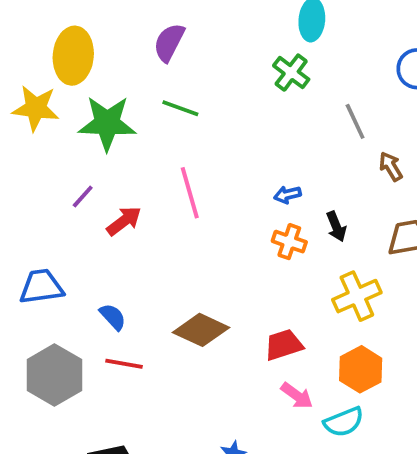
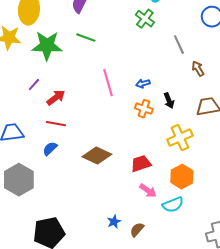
pink line: (190, 193) -> (108, 83), moved
blue semicircle: (113, 317) -> (50, 149), turned -91
red line: (124, 364) -> (56, 124), moved

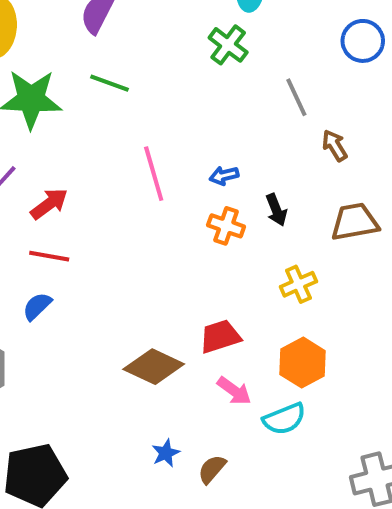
yellow cross: (180, 138) -> (298, 284), size x0.7
brown diamond: (97, 156) -> (154, 367), moved

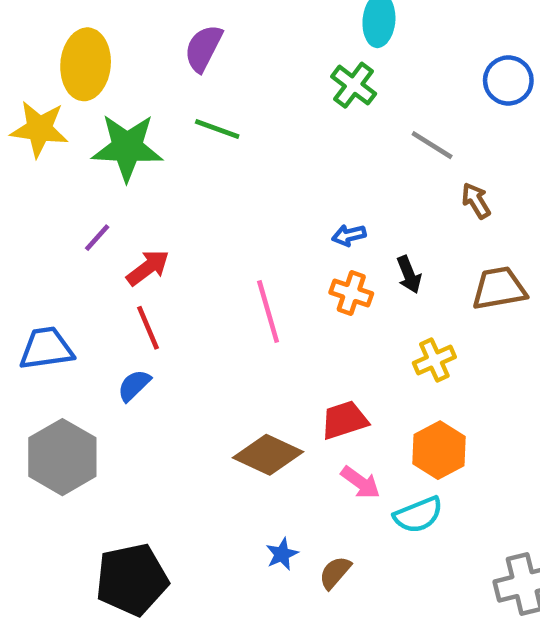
gray line: (296, 97) -> (432, 145), turned -33
pink line: (154, 174) -> (268, 312), moved
red line: (49, 256) -> (148, 328), turned 57

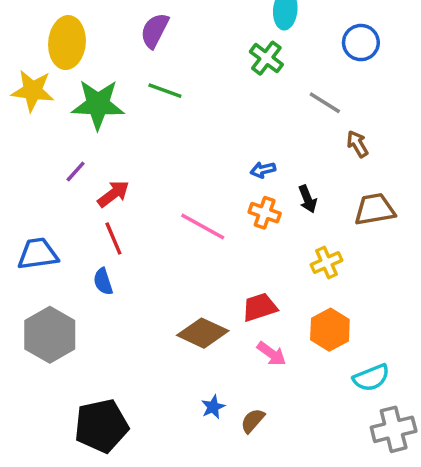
blue circle: (508, 80) -> (361, 43), moved
pink line: (268, 312) -> (203, 226), turned -45
blue semicircle: (134, 385) -> (103, 281), turned -64
cyan semicircle: (418, 515) -> (371, 378), moved

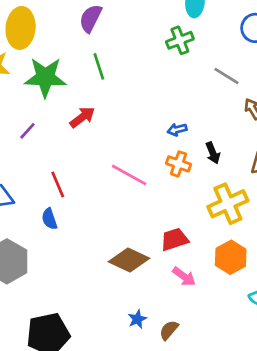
green cross: (266, 58) -> (180, 40), turned 32
green line: (165, 91) -> (99, 66), turned 52
red arrow: (113, 194) -> (82, 117), moved
yellow cross: (327, 263) -> (228, 204), size x1.6

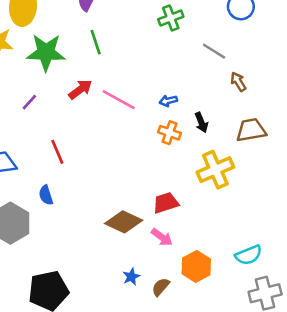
pink line: (129, 175) -> (119, 100), moved
blue semicircle: (49, 219) -> (46, 195), moved
orange hexagon: (231, 257) -> (196, 266), moved
pink arrow: (184, 277) -> (162, 237), moved

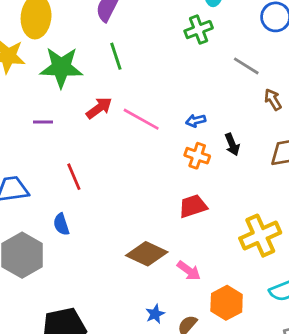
purple line: (29, 102) -> (43, 122), turned 48
yellow cross: (215, 170) -> (260, 236), moved
red trapezoid: (166, 203) -> (193, 206), moved

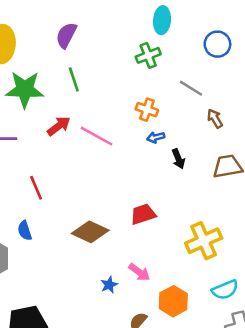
blue arrow: (196, 121) -> (156, 137), moved
orange cross: (197, 156) -> (147, 110), moved
brown diamond: (147, 254) -> (90, 232), moved
blue star: (155, 314) -> (109, 285), moved

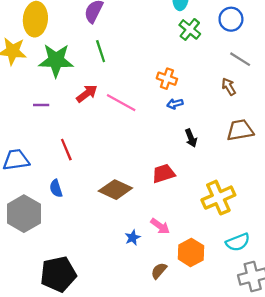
green cross: (148, 55) -> (190, 29), moved, turned -30
gray line: (191, 88) -> (240, 59), moved
black arrow: (178, 159) -> (191, 138), moved

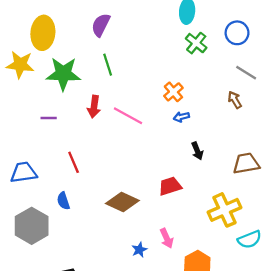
orange cross: (167, 79) -> (173, 92), turned 30
red arrow: (87, 93) -> (94, 107), turned 135
brown trapezoid: (240, 130) -> (246, 163), moved
pink arrow: (160, 226) -> (167, 238), turned 30
cyan semicircle: (238, 242) -> (249, 239), moved

